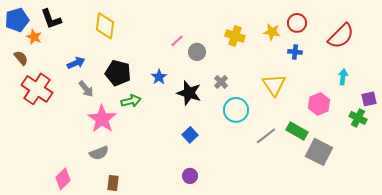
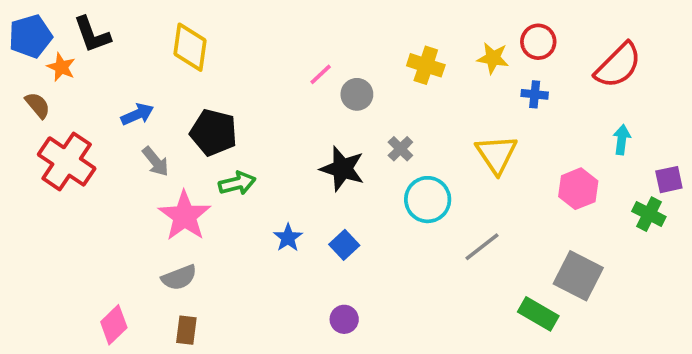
blue star: (159, 77) -> (288, 238), moved
green rectangle: (297, 131) -> (538, 314), moved
brown rectangle: (113, 183) -> (186, 330), moved

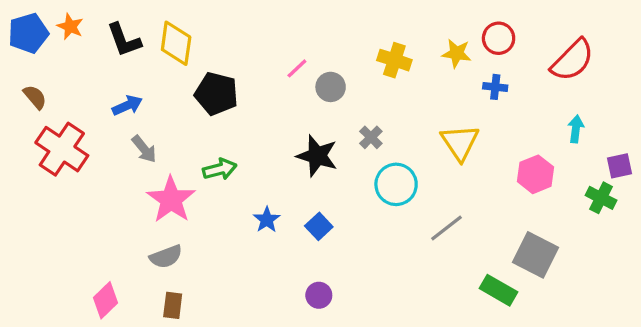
black L-shape: (92, 34) -> (124, 40), moved
orange star: (61, 67) -> (70, 26), moved
black pentagon: (214, 132) -> (216, 94), moved

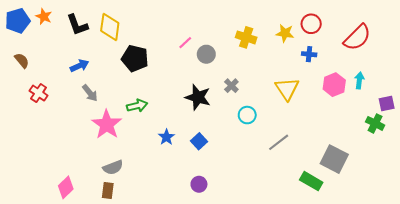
red cross: (62, 149) -> (39, 93), size x0.6
pink hexagon: (536, 174) -> (334, 85), moved
cyan circle: (396, 184) -> (247, 115), size x0.7
gray semicircle: (166, 257) -> (113, 167), moved

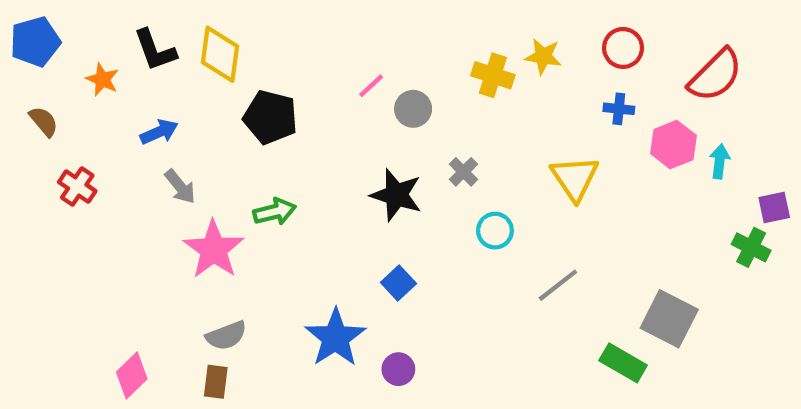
orange star: (44, 16) -> (102, 79), moved
yellow star: (285, 33) -> (543, 56), moved
pink hexagon: (334, 85) -> (673, 145), moved
blue star: (166, 137) -> (335, 338), moved, size x1.8

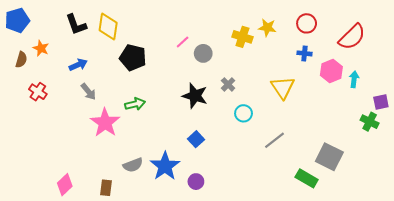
orange star: (102, 79) -> (41, 48), moved
brown semicircle: (44, 121) -> (21, 60), turned 56
gray semicircle: (226, 336) -> (133, 165), moved

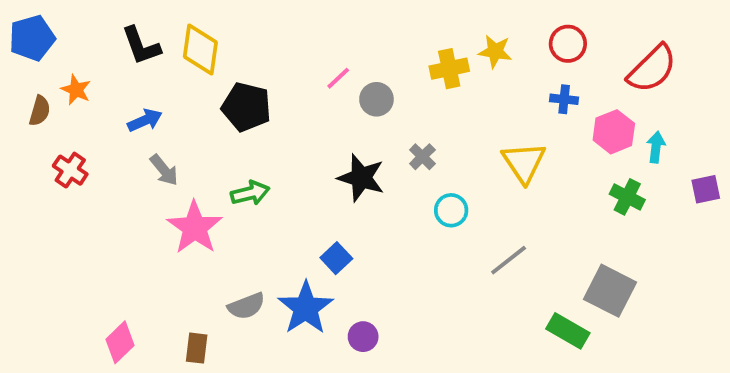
yellow cross: (242, 37) -> (449, 69), turned -30
green cross: (370, 122) -> (627, 197), moved
blue square: (196, 139) -> (336, 258), moved

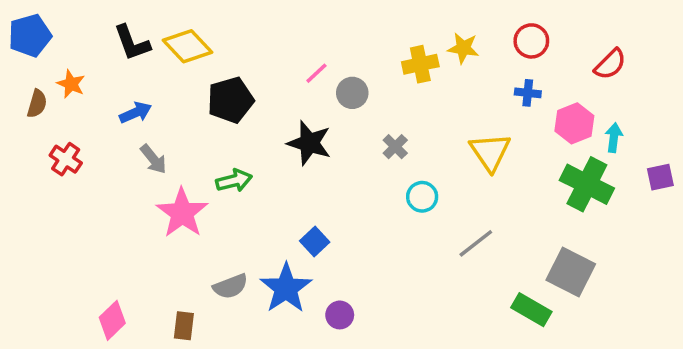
yellow diamond: (200, 50) -> (187, 46), turned -51
red semicircle: (652, 69) -> (610, 64), size x0.7
black pentagon: (246, 107) -> (230, 100), turned -30
black star: (361, 178) -> (309, 143), moved
green cross: (627, 197) -> (587, 184), size x1.6

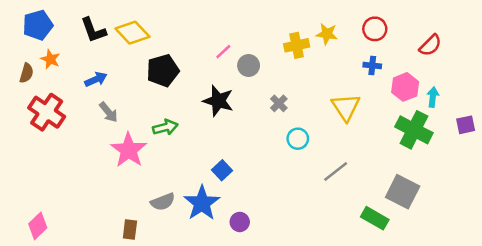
blue pentagon: (30, 36) -> (38, 25), moved
red cross: (66, 159) -> (47, 112), size x1.6
pink diamond: (112, 320) -> (38, 226), moved

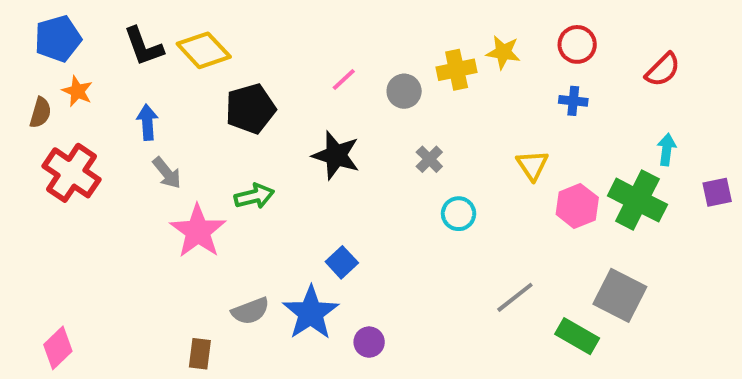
gray circle: (249, 65) -> (404, 91), moved
blue arrow: (96, 79) -> (147, 122), turned -70
pink hexagon: (405, 87) -> (577, 206), moved
yellow triangle: (346, 107) -> (532, 165), size x0.7
gray line: (336, 172) -> (515, 297), moved

